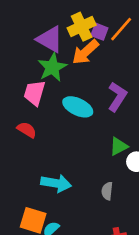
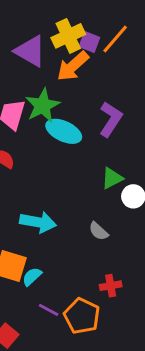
green star: (52, 67) -> (43, 106), moved
gray semicircle: (107, 191) -> (99, 231), turned -54

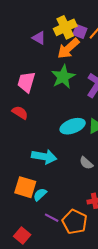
purple triangle: (30, 51) -> (39, 38), size x0.6
green star: (43, 106) -> (63, 77), moved
cyan ellipse: (64, 131) -> (73, 126), moved, turned -45

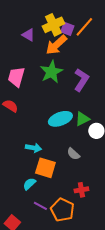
cyan arrow: (44, 157) -> (33, 148), size x0.7
orange square: (25, 187) -> (45, 168), moved

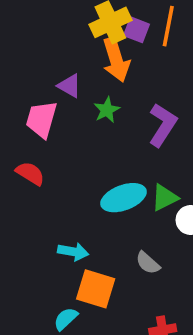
orange line: (84, 27) -> (168, 26), turned -30
purple triangle: (28, 35) -> (69, 86), moved
orange arrow: (56, 45) -> (116, 60), turned -65
green star: (51, 72) -> (107, 110), size x0.6

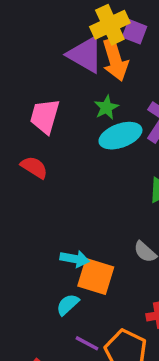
purple triangle: (69, 86) -> (85, 55), moved, size x1.6
cyan ellipse: (123, 198) -> (120, 136), moved
cyan arrow: (73, 252) -> (75, 259), moved

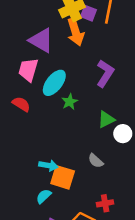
purple triangle: (85, 55) -> (41, 40), moved
green star: (106, 107) -> (70, 102), moved
cyan ellipse: (120, 136) -> (54, 83), moved, turned -32

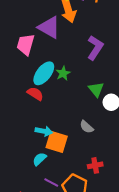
purple triangle: (41, 40) -> (49, 27), moved
cyan ellipse: (54, 83) -> (44, 73), moved
red semicircle: (21, 104) -> (35, 94), moved
green triangle: (106, 119) -> (96, 89), turned -42

